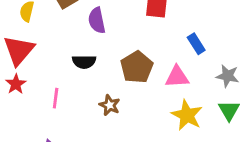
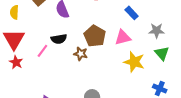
pink line: (56, 98) -> (42, 51), moved, turned 40
brown star: (110, 105) -> (81, 54), moved

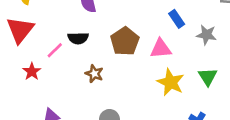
gray star: (157, 31) -> (206, 35), moved
brown star: (81, 54) -> (94, 74), moved
red star: (16, 62) -> (32, 72), moved

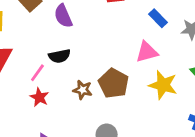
brown pentagon: (125, 41) -> (114, 83), moved
red star: (32, 72) -> (39, 97), moved

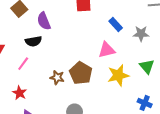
black semicircle: (59, 56) -> (33, 41), moved
yellow star: (163, 85) -> (118, 75), turned -30
red star: (39, 97) -> (20, 93), moved

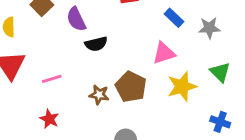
black semicircle: (33, 41) -> (96, 44), moved
pink line: (23, 64) -> (52, 79), turned 40

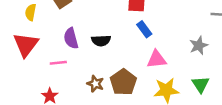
blue rectangle: (174, 18) -> (144, 29), moved
purple semicircle: (76, 19) -> (71, 38), moved
gray star: (209, 28) -> (199, 45), turned -30

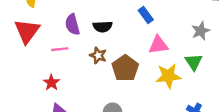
brown star: (95, 84) -> (98, 55), moved
green triangle: (201, 84) -> (194, 62), moved

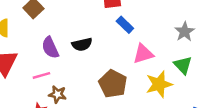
brown star: (98, 55) -> (57, 94), moved

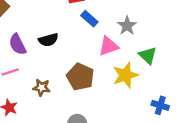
gray star: (185, 32) -> (127, 26), moved
brown star: (57, 94) -> (41, 88), moved

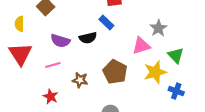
blue rectangle: (89, 19) -> (106, 23), moved
purple semicircle: (17, 44) -> (60, 41), turned -48
blue cross: (160, 105) -> (176, 91), moved

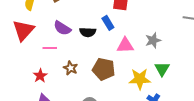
pink triangle: (141, 46) -> (125, 45), moved
brown pentagon: (115, 72) -> (104, 69), turned -30

